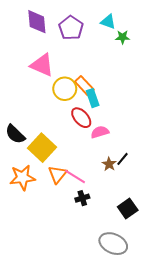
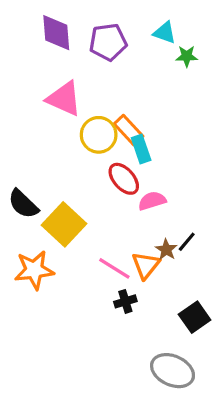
purple pentagon: (71, 28) -> (108, 42), turned 30
orange triangle: (58, 174) -> (146, 265), moved

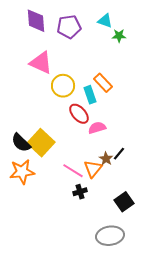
orange rectangle: (129, 130) -> (103, 83), moved
black semicircle: (23, 204) -> (21, 143), moved
gray ellipse: (173, 371) -> (110, 236), turned -32

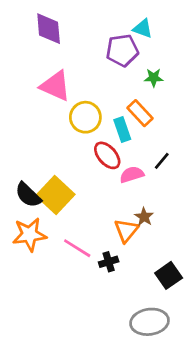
purple pentagon: (69, 27) -> (122, 50), moved
green star: (119, 36) -> (154, 78), moved
black line: (119, 154) -> (162, 161), moved
pink line: (73, 171) -> (77, 248), moved

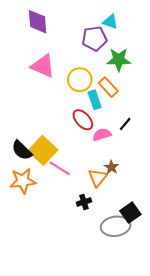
green star: (154, 78) -> (119, 60), size x1.6
yellow circle: (85, 117) -> (80, 80), moved
pink line: (77, 248) -> (60, 168), moved
gray ellipse: (150, 322) -> (116, 226), moved

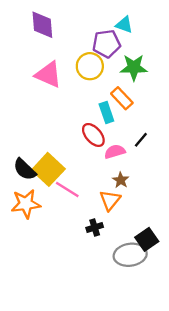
yellow circle: (80, 80) -> (90, 66), moved
brown star: (111, 167) -> (121, 180), moved

